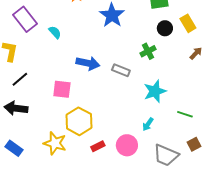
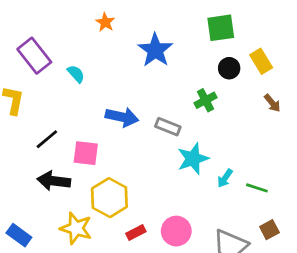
brown arrow: (196, 53) -> (272, 103), turned 96
black line: (20, 79) -> (47, 139), moved
cyan star: (155, 91) -> (193, 159), moved
black arrow: (16, 108) -> (54, 181), moved
cyan arrow: (148, 124) -> (225, 178), moved

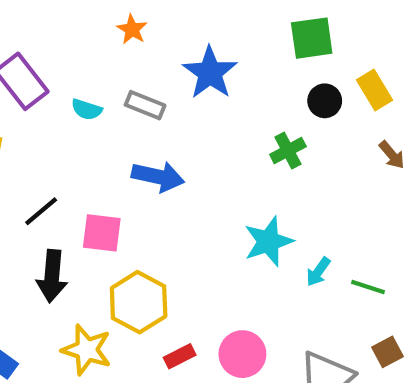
cyan semicircle: (76, 74) -> (87, 109), turned 150
gray rectangle: (168, 127) -> (145, 105), moved
black arrow: (54, 181) -> (52, 276), turned -92

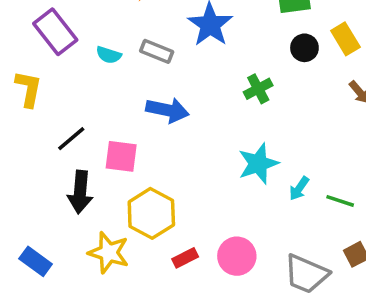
green cross: (288, 151) -> (258, 89), moved

